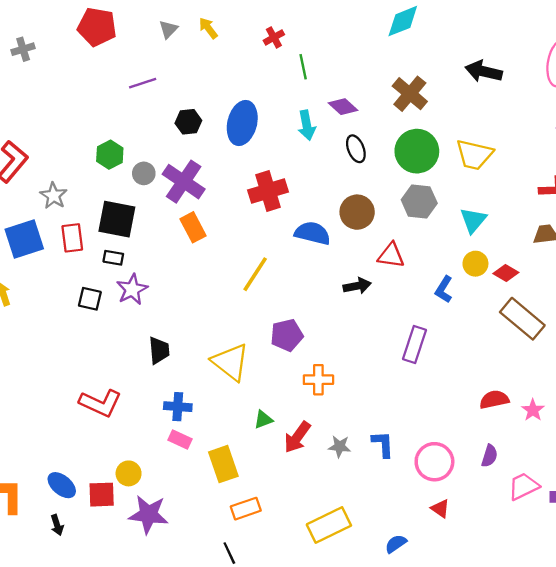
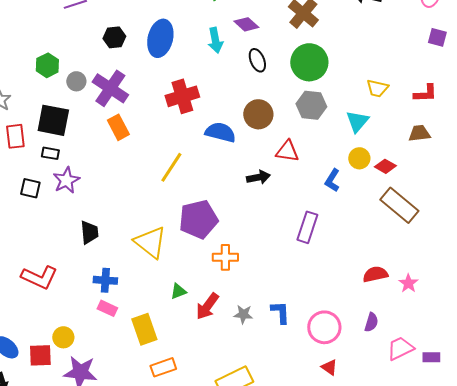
yellow trapezoid: (474, 155) -> (377, 88), moved, size x0.7
purple pentagon: (287, 335) -> (198, 219), size x1.4

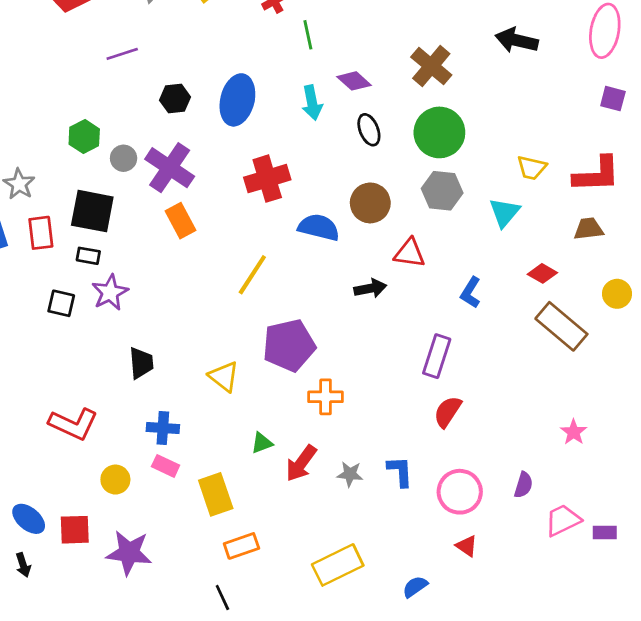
red L-shape: (425, 93) -> (597, 174), size x1.5
yellow circle: (359, 158) -> (617, 294), moved
yellow triangle: (150, 242) -> (224, 376), size x0.7
red semicircle: (375, 274) -> (448, 412), moved, turned -45
yellow circle: (63, 337) -> (115, 480), moved

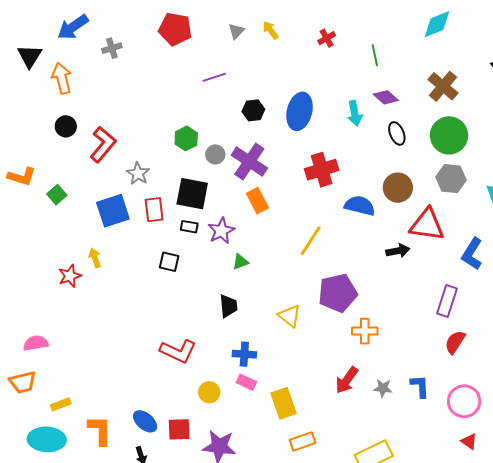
green line: (308, 35) -> (375, 55), moved
red triangle: (410, 253) -> (427, 225), size x1.5
purple star: (110, 292) -> (221, 231), moved
blue L-shape: (471, 292) -> (472, 254), size x1.4
green triangle: (262, 443) -> (240, 262), moved

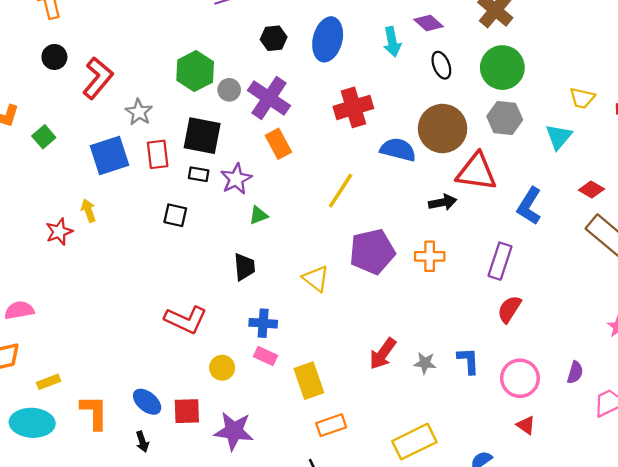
green hexagon: (186, 138) -> (195, 71), size x1.4
brown circle: (398, 188) -> (443, 129), size x1.4
orange cross: (365, 331) -> (430, 256), moved

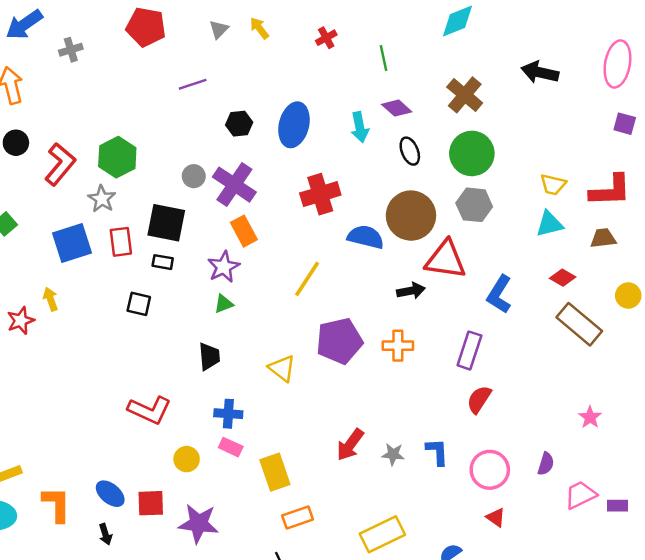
green hexagon: (195, 71) -> (117, 157), moved
cyan triangle: (559, 137) -> (549, 224), moved, turned 36
purple star: (236, 179) -> (224, 267), moved

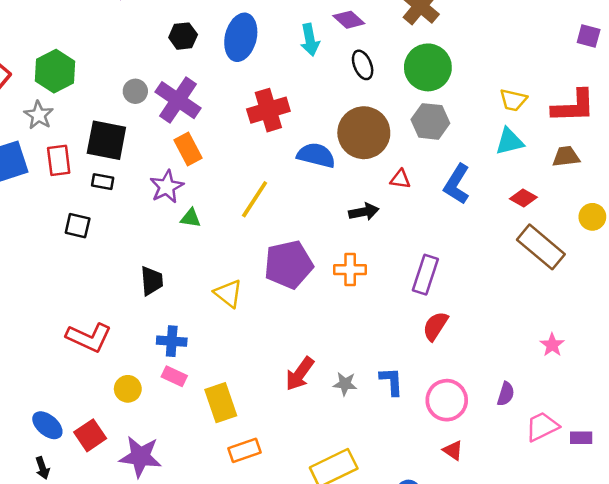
red triangle: (446, 260) -> (400, 179), size x0.5
blue L-shape: (499, 294) -> (457, 184), moved
green triangle: (224, 304) -> (191, 218), moved, turned 30
red square: (151, 503) -> (90, 435), turned -32

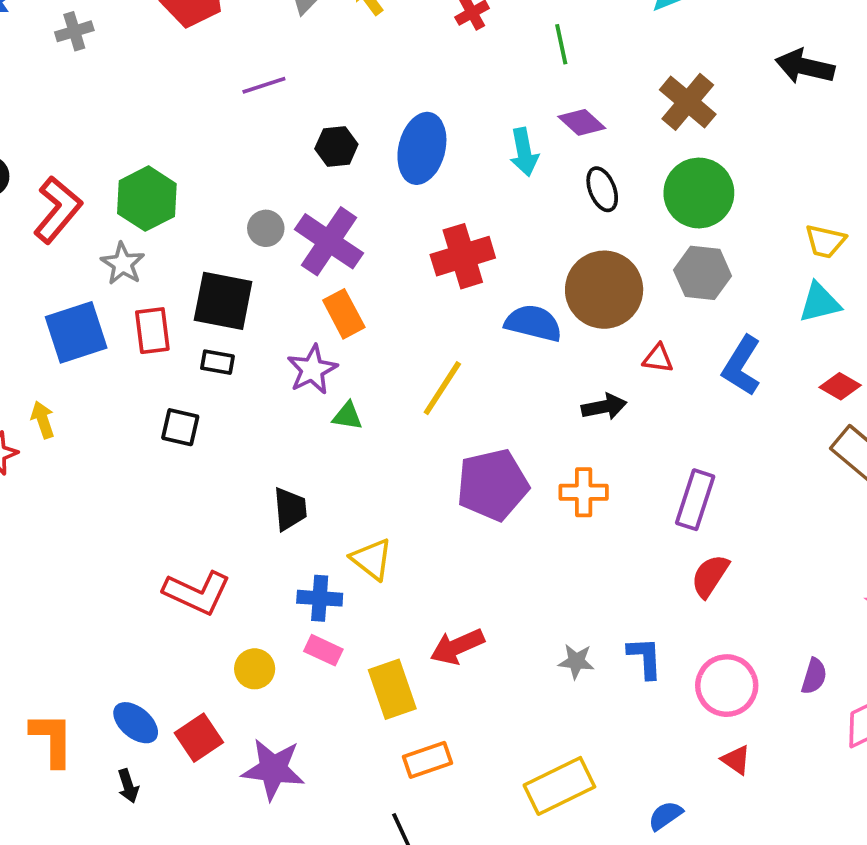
yellow triangle: (228, 293) -> (372, 559), moved
red arrow: (300, 374) -> (457, 647), moved, turned 30

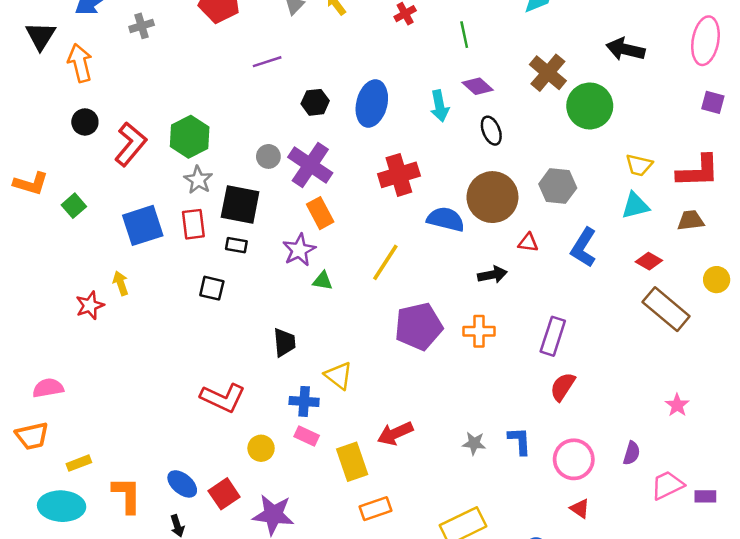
green circle: (699, 193) -> (590, 106), moved
gray star: (123, 264) -> (198, 180), moved

